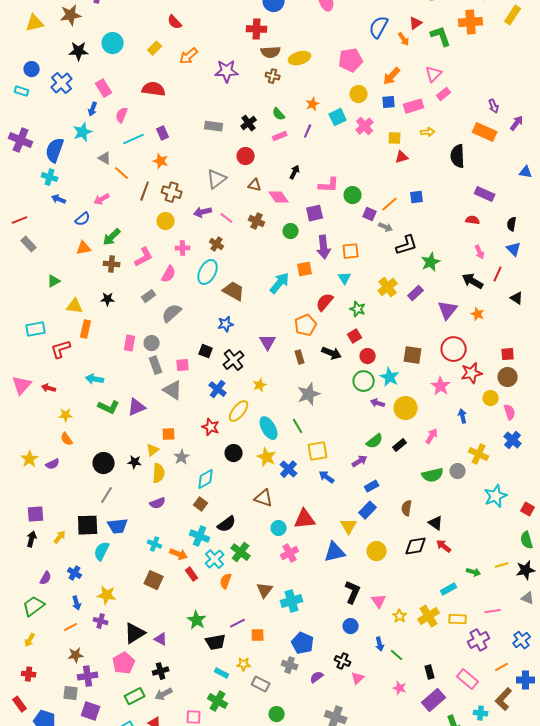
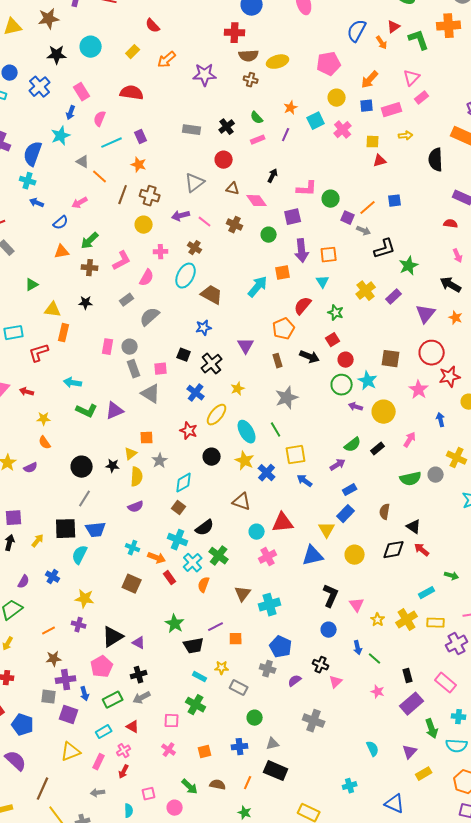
blue arrow: (77, 603) -> (85, 694), moved

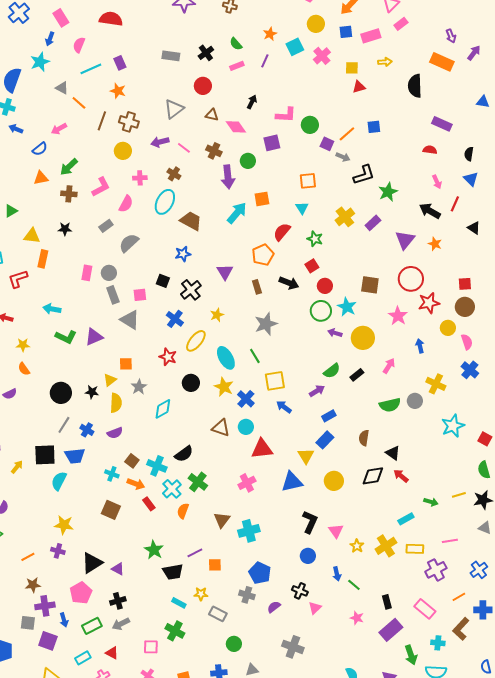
purple arrow: (302, 251) -> (228, 177), moved
brown square: (179, 508) -> (132, 461), moved
cyan circle: (257, 532) -> (246, 427), moved
blue cross: (53, 577) -> (87, 430), moved

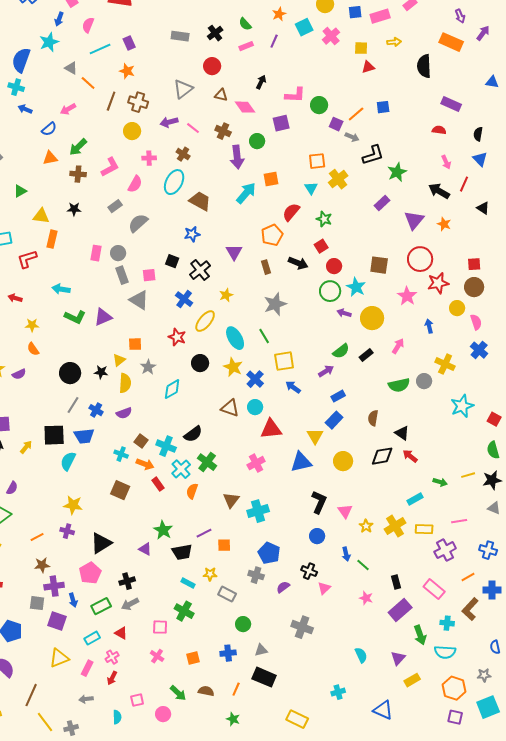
yellow cross: (345, 217) -> (338, 179), moved
purple triangle: (118, 569) -> (145, 549), moved
blue cross: (479, 570) -> (488, 550), turned -36

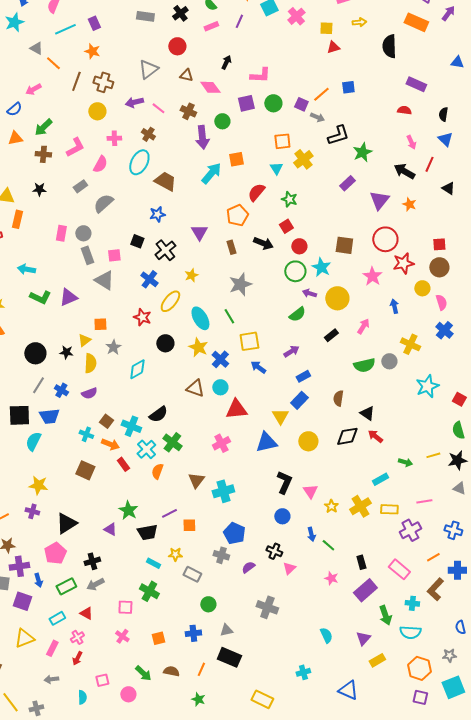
green circle: (319, 105) -> (273, 103), moved
green semicircle: (341, 351) -> (297, 314), moved

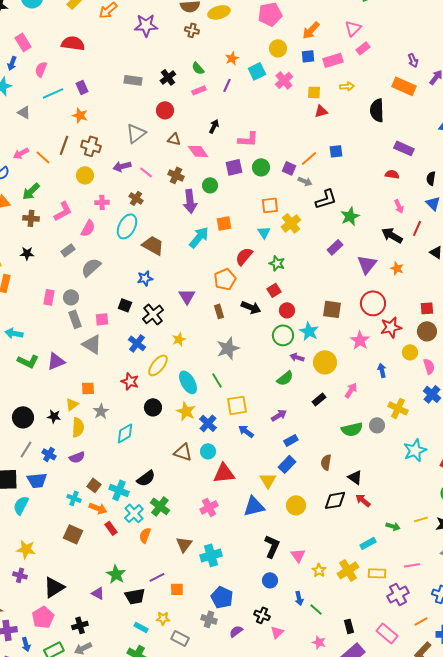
orange line: (53, 63) -> (43, 157), moved

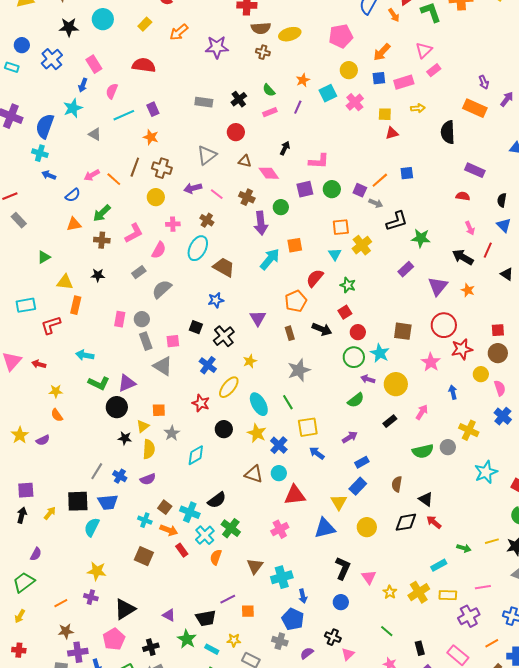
green star: (350, 216) -> (421, 238), turned 30
black circle: (23, 417) -> (117, 407), moved
green star: (116, 574) -> (187, 639), moved
blue arrow: (299, 598) -> (303, 596), moved

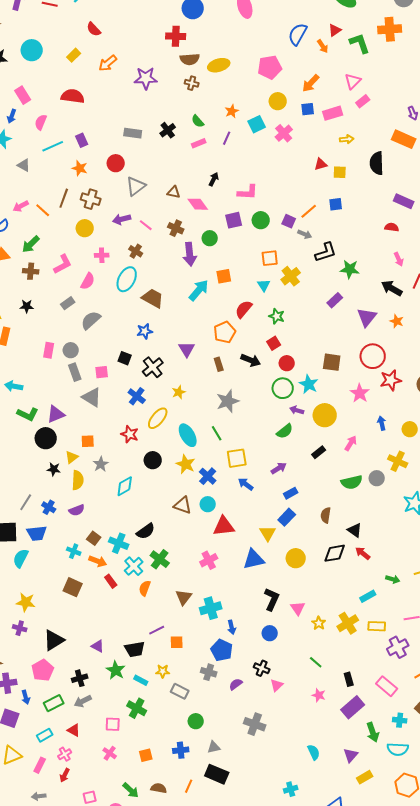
yellow square: (385, 114) -> (340, 172), moved
red circle: (236, 132) -> (116, 163), moved
yellow circle: (481, 374) -> (410, 429), moved

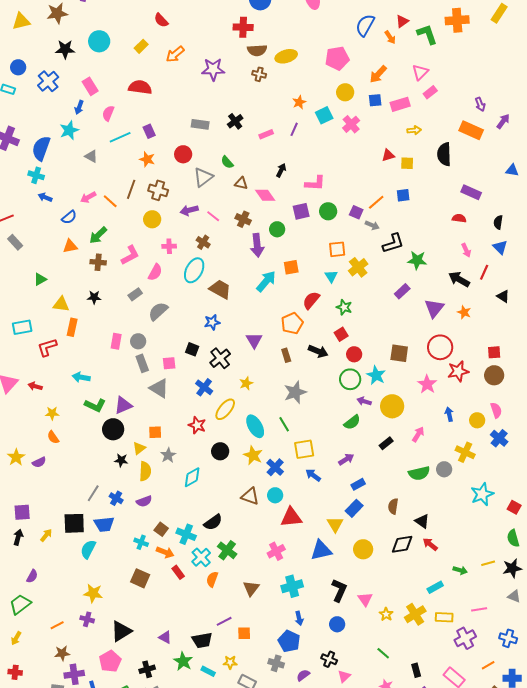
green semicircle: (198, 121) -> (227, 162), moved
cyan cross: (211, 608) -> (292, 586), moved

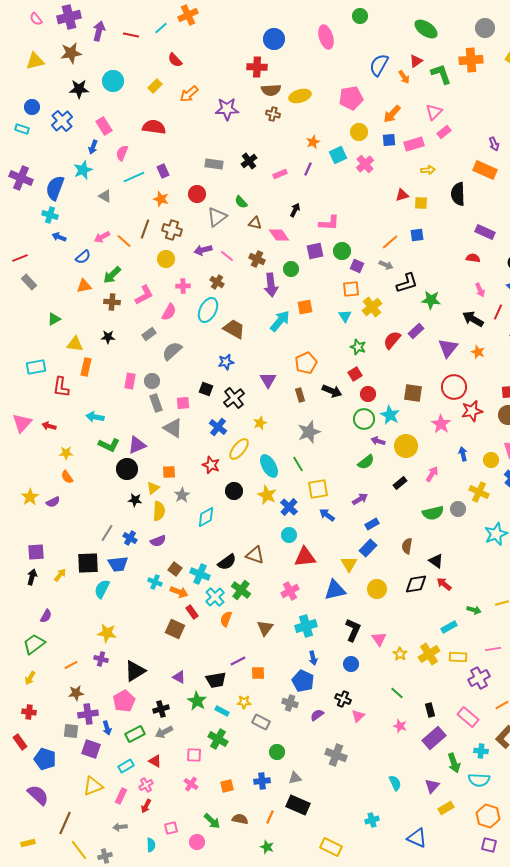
purple square: (356, 212) -> (357, 266), moved
red semicircle: (311, 300) -> (392, 340), moved
red L-shape: (47, 347) -> (61, 387), turned -65
brown triangle: (250, 496) -> (255, 555), moved
brown square: (140, 578) -> (175, 629), moved

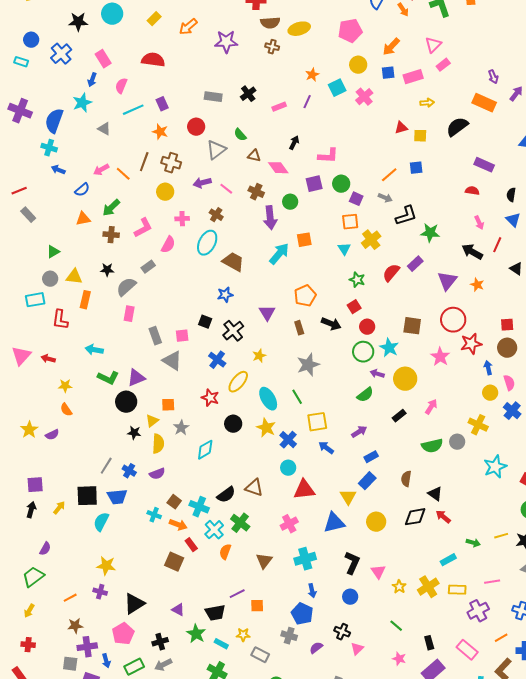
black semicircle: (458, 194) -> (457, 127), turned 55
gray semicircle: (172, 351) -> (126, 287), moved
gray circle: (152, 381) -> (50, 279), moved
blue arrow: (463, 454) -> (488, 368), moved

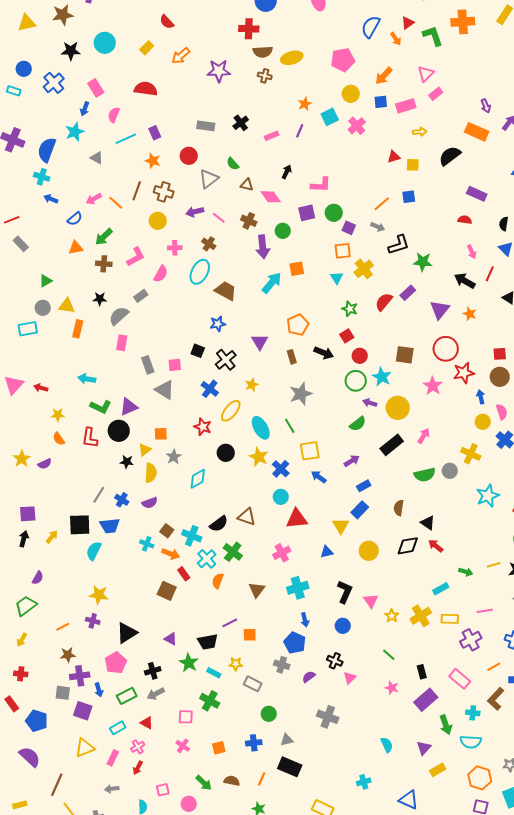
red L-shape: (60, 320) -> (90, 438), moved
black rectangle: (399, 416) -> (392, 445), size x1.6
blue triangle: (334, 523) -> (327, 552), size x0.6

